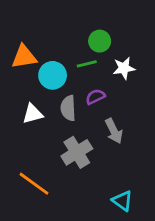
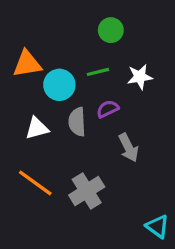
green circle: (100, 41) -> (111, 30), moved
gray cross: (77, 152) -> (87, 191), moved
orange line: (34, 184) -> (35, 183), moved
cyan triangle: (122, 201) -> (157, 226), moved

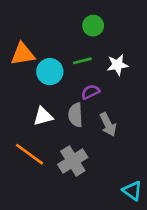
gray semicircle: (77, 122) -> (76, 115), moved
white triangle: (37, 128) -> (43, 116), moved

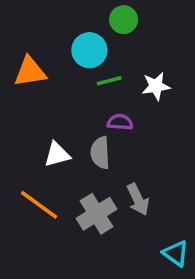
green circle: (93, 26) -> (124, 20), moved
cyan circle: (50, 72) -> (89, 50), moved
purple semicircle: (90, 92) -> (120, 122), turned 30
gray arrow: (108, 124) -> (138, 199), moved

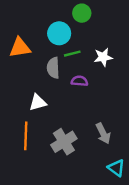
gray semicircle: (100, 153) -> (53, 68), moved
gray arrow: (138, 199) -> (103, 133), moved
orange line: (39, 205) -> (26, 136), turned 56

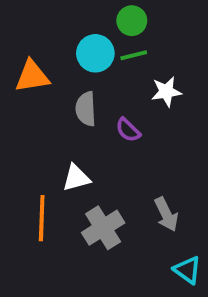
green line: (72, 54) -> (134, 55), moved
purple semicircle: (79, 81) -> (128, 130), turned -140
white triangle: (38, 102) -> (76, 178), moved

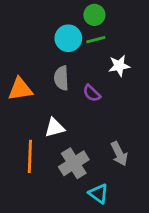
orange triangle: (32, 76) -> (20, 89), moved
cyan triangle: (187, 270) -> (99, 194), moved

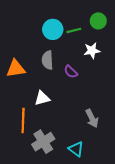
green circle: (94, 15) -> (98, 21), moved
gray cross: (74, 163) -> (43, 142), moved

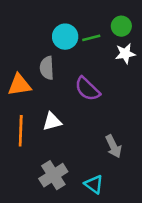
white star: (92, 51) -> (125, 54), moved
gray semicircle: (47, 60) -> (47, 68), moved
purple semicircle: (71, 72) -> (87, 89), size x1.5
orange line: (23, 120) -> (21, 131), moved

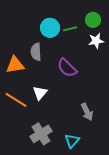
white triangle: (52, 122) -> (40, 93), turned -35
orange line: (21, 131) -> (16, 100), turned -60
cyan triangle: (94, 184) -> (72, 141), turned 35

